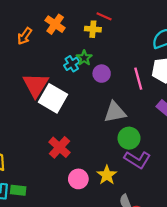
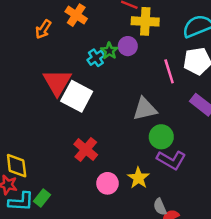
yellow cross: (93, 29) -> (145, 21), moved, size x1.5
purple circle: (102, 74) -> (128, 46), moved
green rectangle: (18, 190) -> (42, 198), turned -56

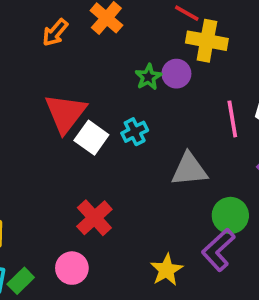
cyan cross: (96, 58) -> (135, 132), moved
white square: (77, 96) -> (91, 138), size x0.7
green circle: (161, 137) -> (230, 215), moved
purple L-shape: (171, 160) -> (218, 250), turned 100
pink circle: (107, 183) -> (72, 268), moved

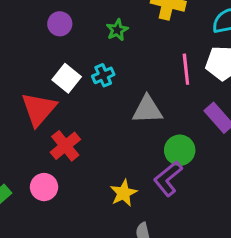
purple circle: (176, 74) -> (60, 24), moved
red triangle: (65, 113) -> (39, 109), moved

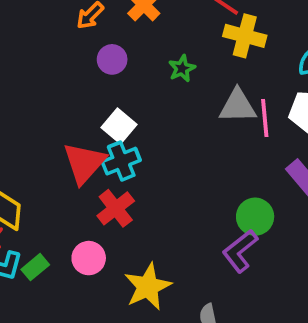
cyan cross: (103, 75) -> (121, 161), moved, size x1.4
gray triangle: (147, 110) -> (238, 106), moved
yellow star: (124, 193) -> (148, 287), moved, size x1.4

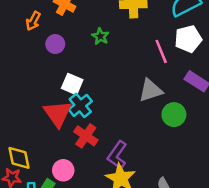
gray triangle: (238, 106) -> (151, 90), moved
purple L-shape: (240, 251) -> (117, 155), moved
pink circle: (89, 258) -> (63, 170), moved

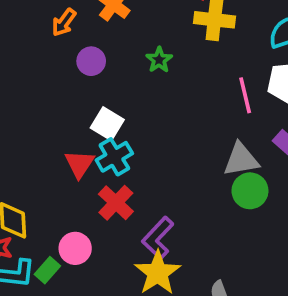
gray triangle: (151, 90) -> (241, 160), moved
red triangle: (58, 114) -> (79, 164), size x0.7

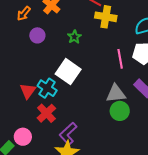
white square: (107, 124) -> (68, 72), moved, size x1.4
cyan cross: (114, 157) -> (47, 88), turned -30

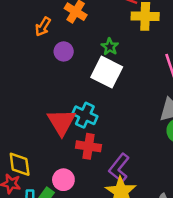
white square: (68, 72) -> (107, 72), moved
red triangle: (28, 91) -> (62, 122), size x1.4
red cross: (46, 113) -> (89, 146), turned -30

